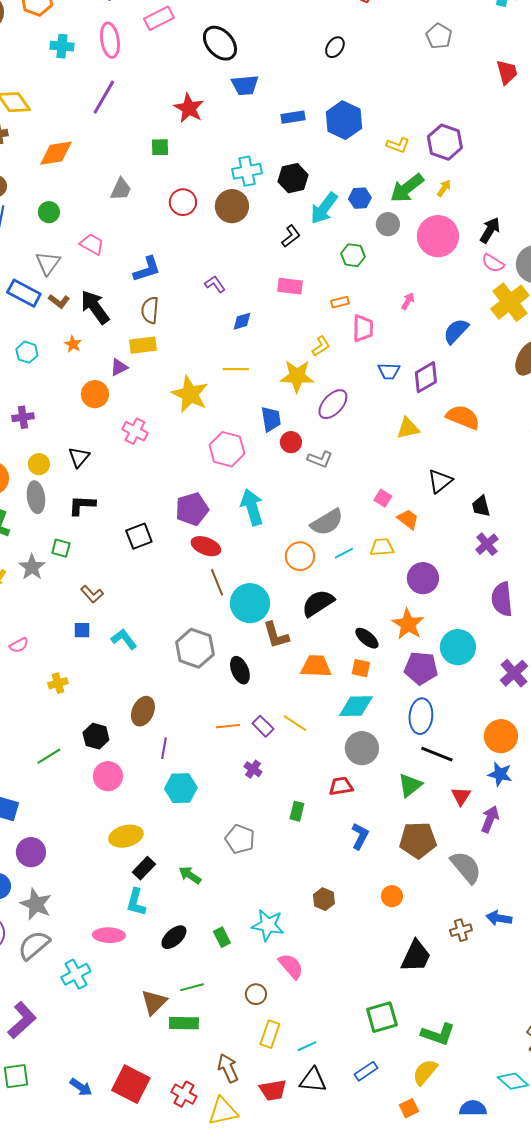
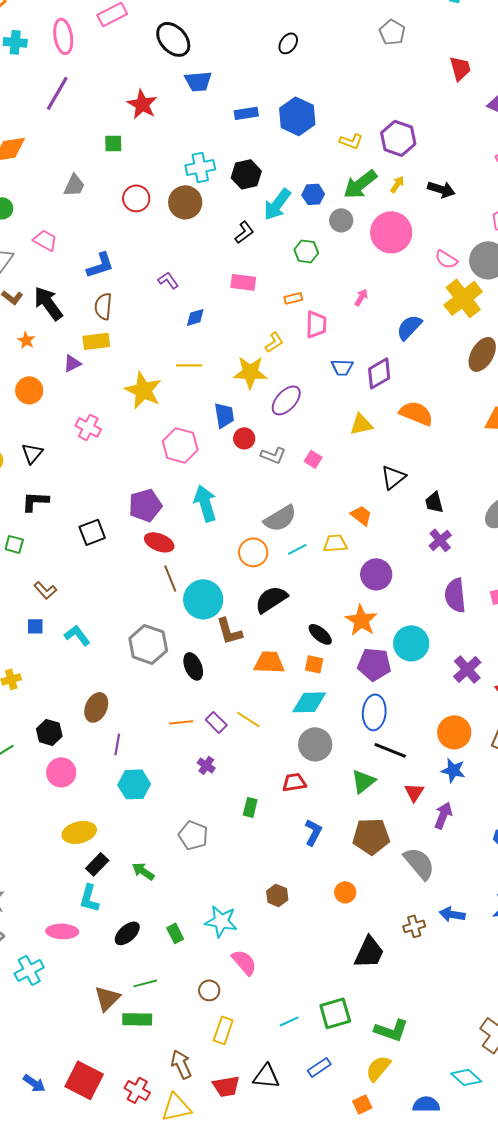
black arrow: (490, 230) -> (441, 189), moved, turned 76
orange circle: (95, 394) -> (29, 390), moved
pink square: (383, 498) -> (313, 459), moved
cyan line: (307, 1046) -> (289, 1021), moved

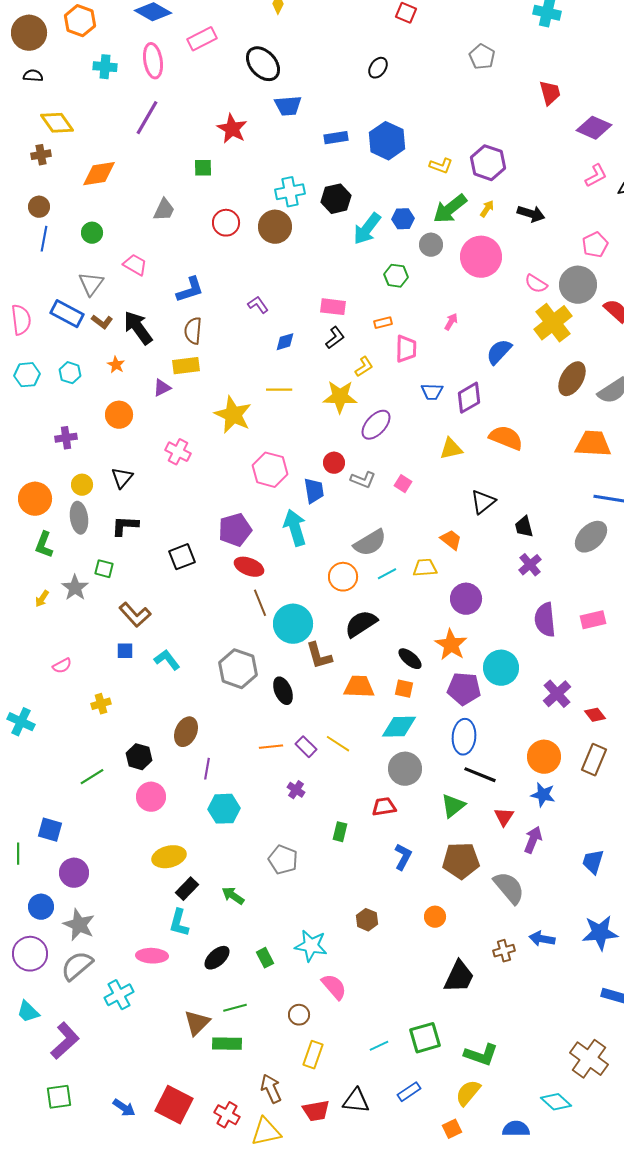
black L-shape: (244, 232) -> (335, 338), moved
blue trapezoid: (224, 415) -> (314, 491), moved
brown L-shape: (45, 590) -> (135, 615), size x1.4

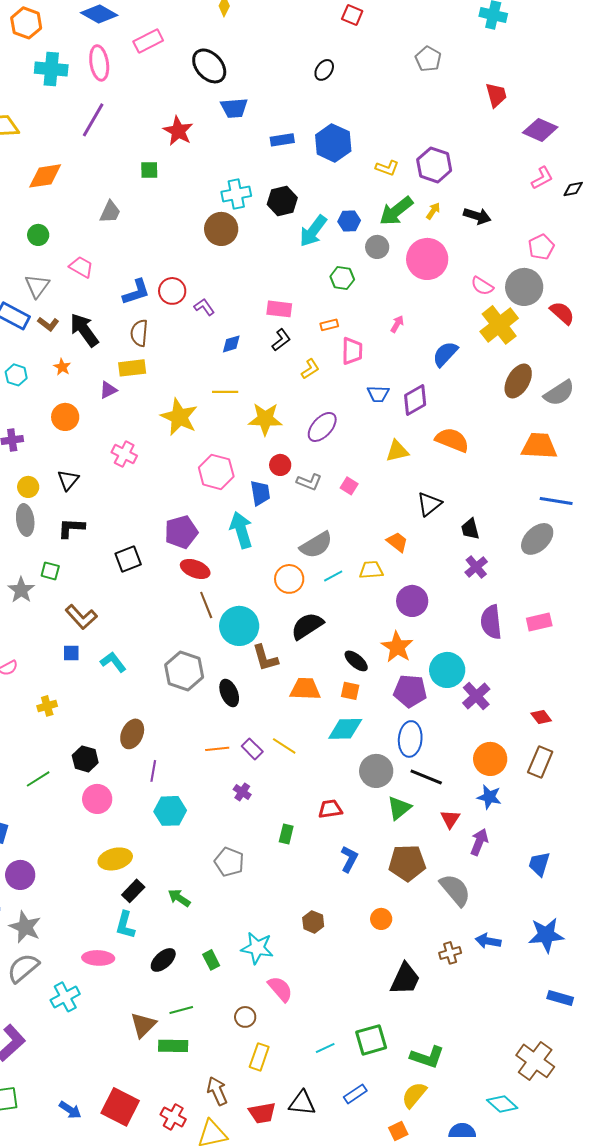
cyan cross: (105, 67) -> (51, 69), size x1.4
red circle: (226, 223) -> (172, 291), moved
yellow star: (340, 397) -> (265, 419), moved
purple cross: (557, 694) -> (476, 696), moved
gray circle: (405, 769) -> (376, 771), moved

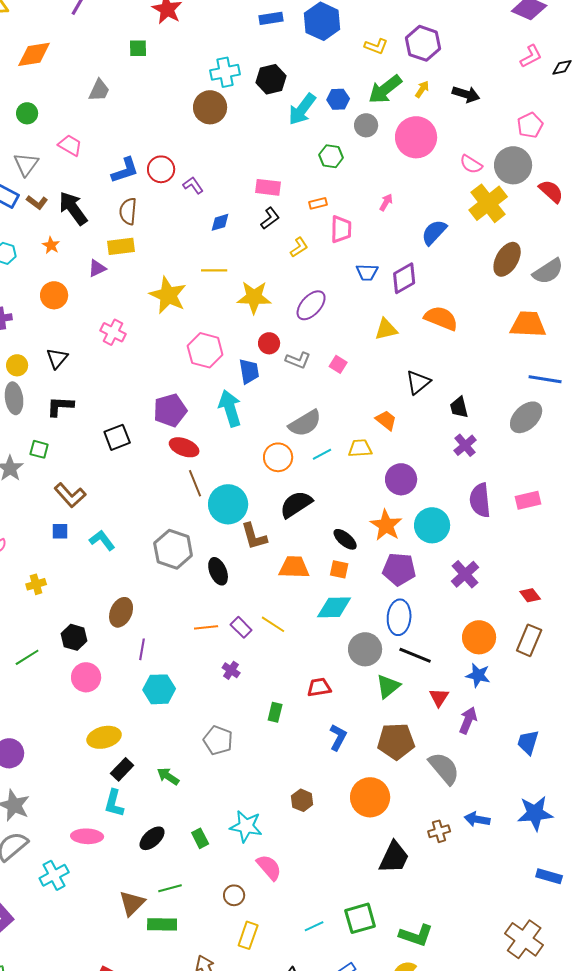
cyan circle: (447, 670) -> (432, 525), moved
orange circle: (381, 919) -> (370, 797), size x1.8

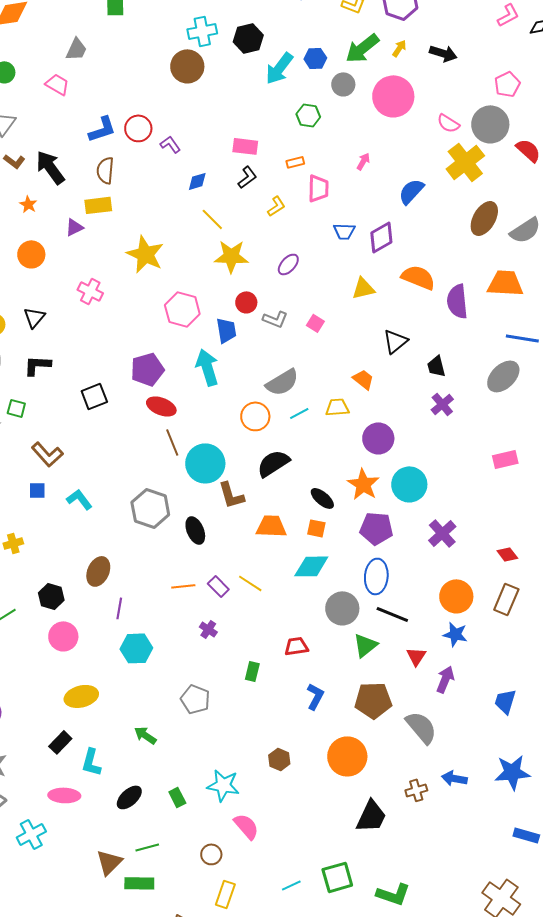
pink trapezoid: (70, 145) -> (57, 84), moved
yellow line: (214, 270) -> (212, 219), moved, turned 45
purple ellipse: (311, 305) -> (288, 264), size x0.7
purple semicircle: (480, 500) -> (457, 301), moved
black rectangle: (122, 769) -> (60, 742), moved

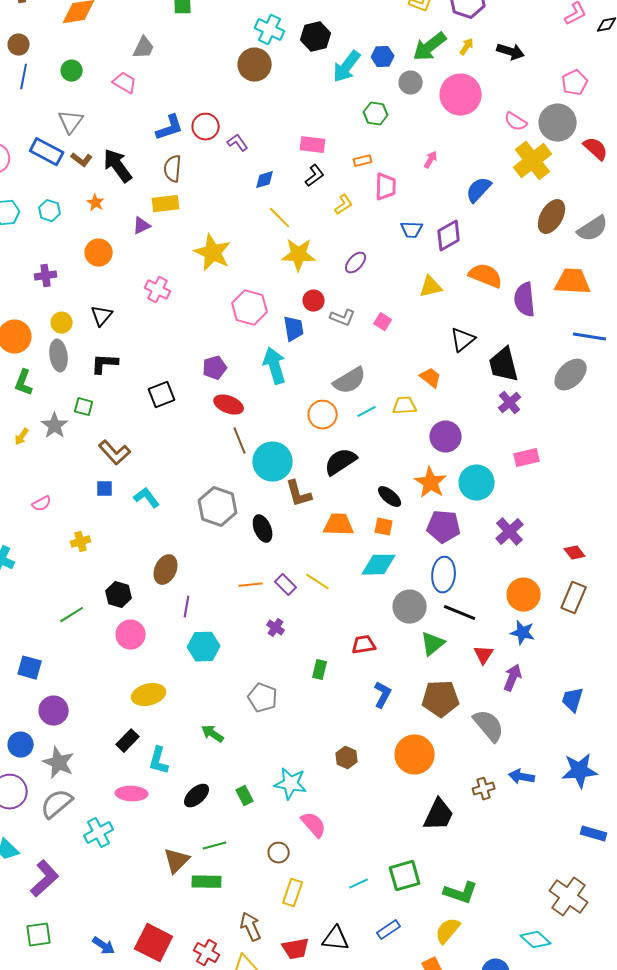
cyan cross: (202, 31) -> (270, 30), turned 36
black trapezoid: (436, 366) -> (504, 365), size x1.6
purple pentagon: (147, 369) -> (215, 368), size x0.7
pink rectangle: (505, 459) -> (527, 458), moved

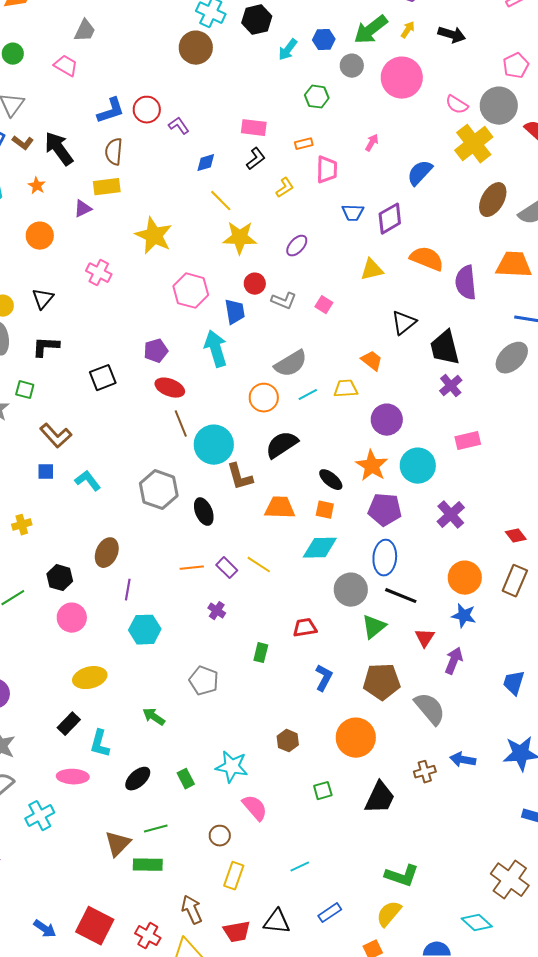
cyan arrow: (347, 67) -> (288, 50), size x0.7
green square: (405, 876) -> (323, 791), moved, size x0.6

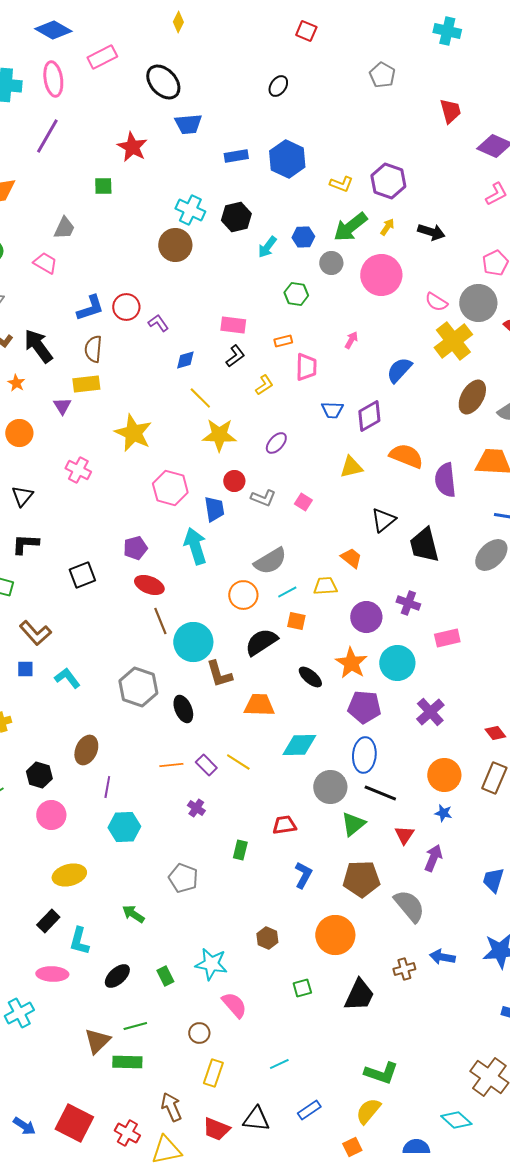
purple triangle: (83, 209) -> (62, 406), turned -36
purple cross: (451, 386) -> (408, 603), moved, turned -30
orange square: (325, 510) -> (296, 621), moved
blue star: (464, 616) -> (443, 813), size x0.7
red trapezoid: (237, 932) -> (216, 1129), turned 32

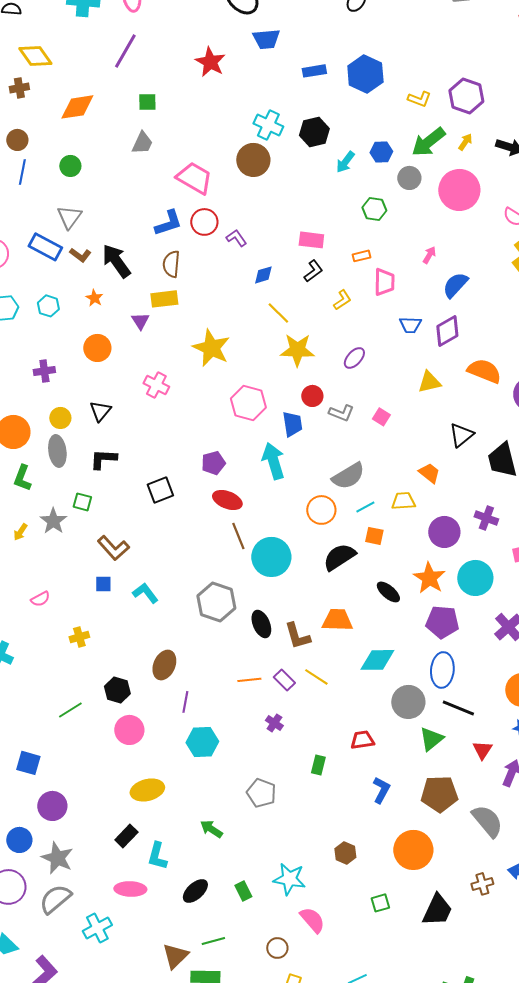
green square: (103, 186) -> (147, 102), moved
pink trapezoid: (45, 263) -> (194, 178), moved, size x1.5
blue semicircle: (399, 370) -> (455, 285), moved
brown L-shape: (219, 674) -> (297, 636), moved

